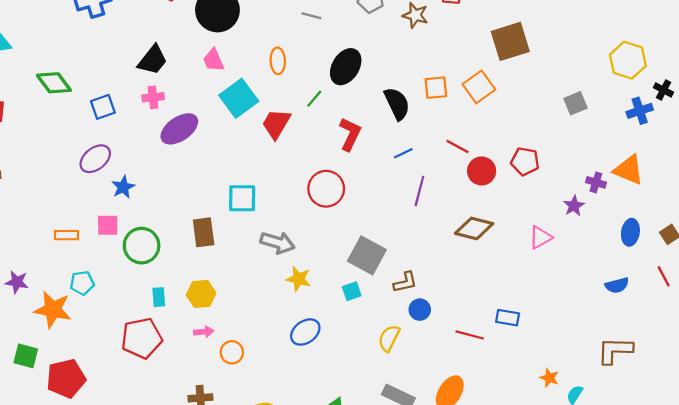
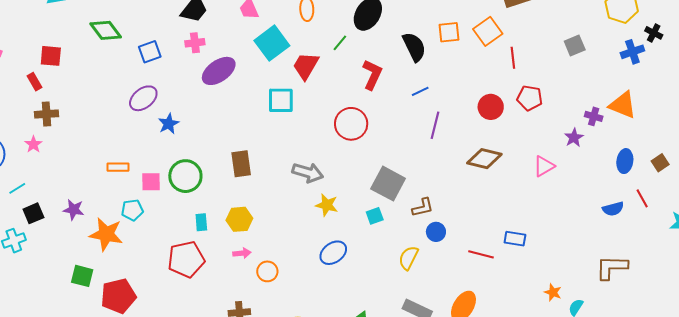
red line: (457, 147) -> (513, 58), moved, turned 55
cyan square: (242, 198) -> (281, 100), moved
pink square: (108, 225) -> (151, 182), moved
red line: (664, 276) -> (642, 198), moved

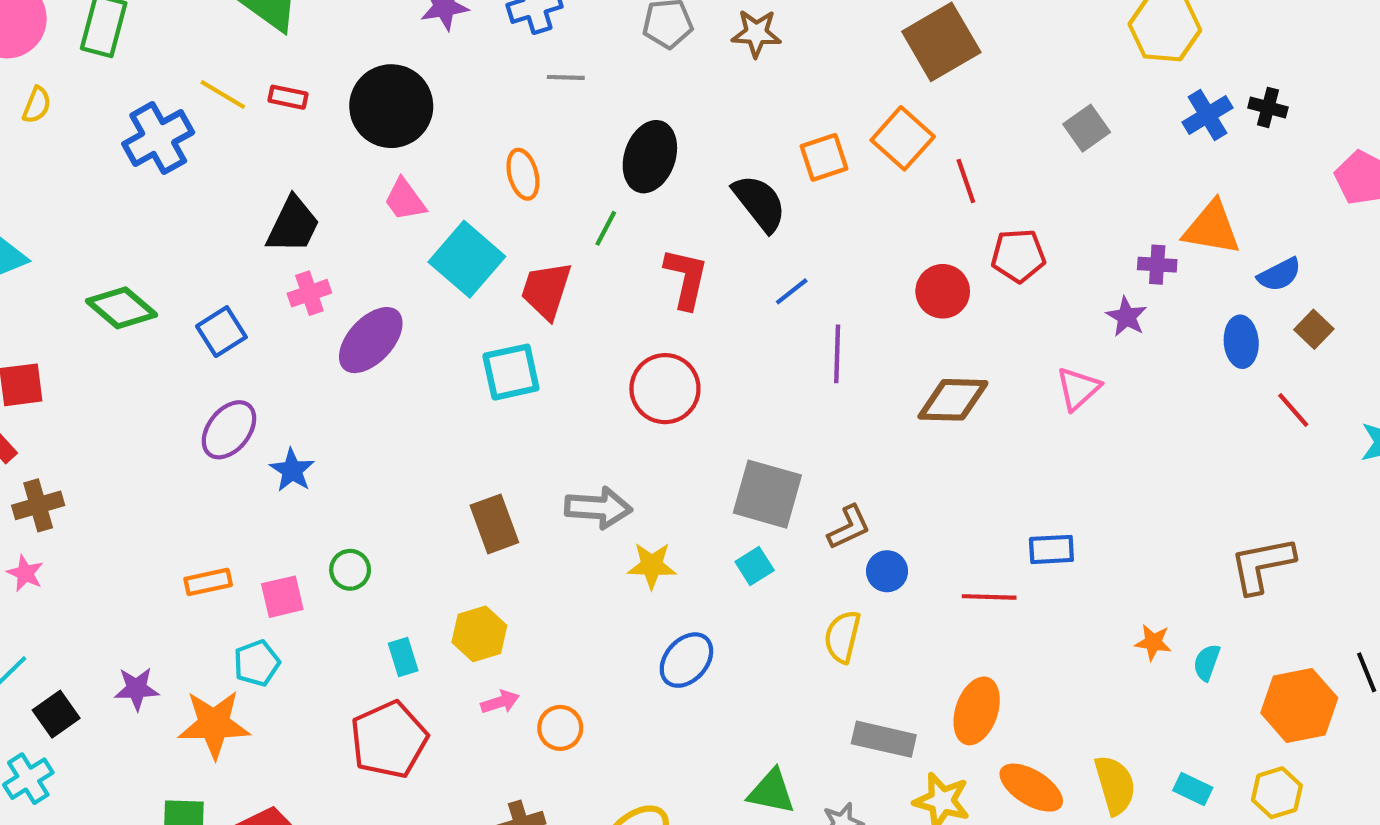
black cross: (654, 33) -> (1268, 107), moved
brown rectangle: (241, 164) -> (494, 524), moved
green circle: (185, 176) -> (350, 570), size x0.6
blue semicircle: (613, 209) -> (1279, 275), moved

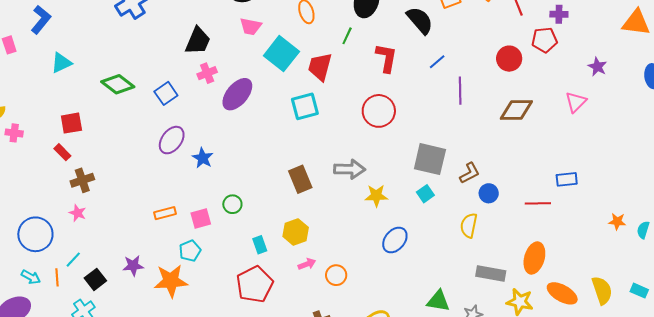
pink trapezoid: (405, 200) -> (251, 26), turned -40
purple cross: (1157, 265) -> (559, 14), moved

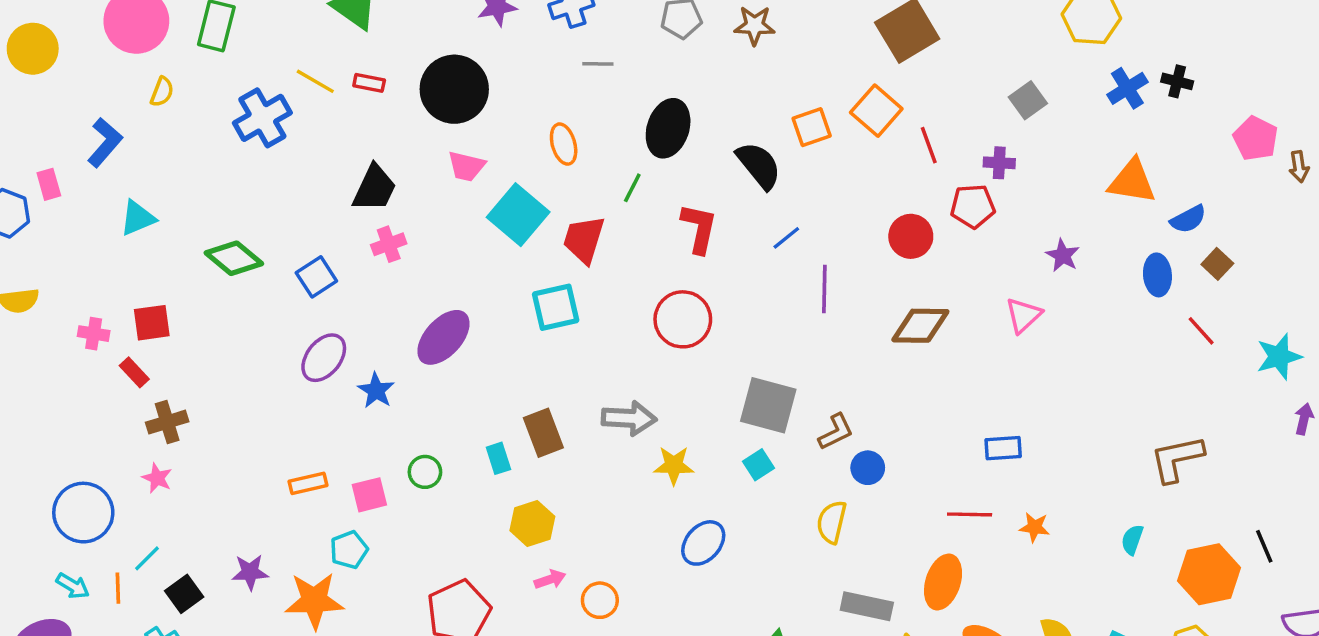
purple ellipse: (237, 94) -> (443, 337), moved
pink cross: (14, 133) -> (94, 334), moved
red line: (538, 203) -> (970, 514), moved
orange star: (617, 221) -> (1034, 527), moved
cyan rectangle: (260, 245) -> (498, 458), moved

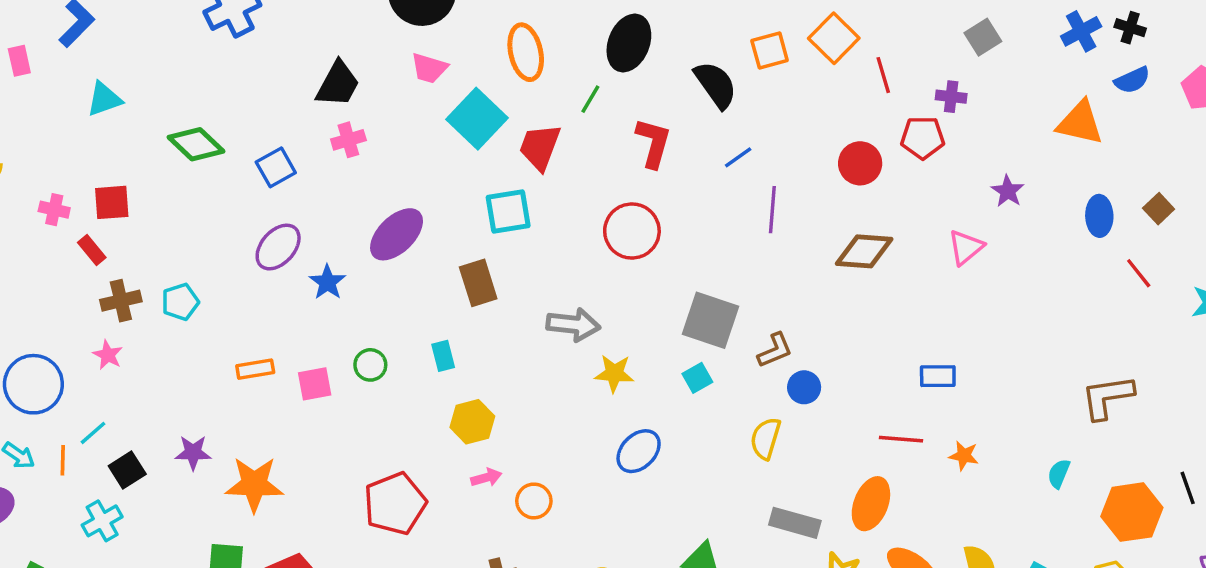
orange ellipse: (564, 144) -> (526, 52), size x1.4
blue semicircle: (1188, 219) -> (1132, 80), moved
brown rectangle: (543, 433) -> (478, 283), moved
cyan pentagon: (349, 550) -> (180, 302), moved

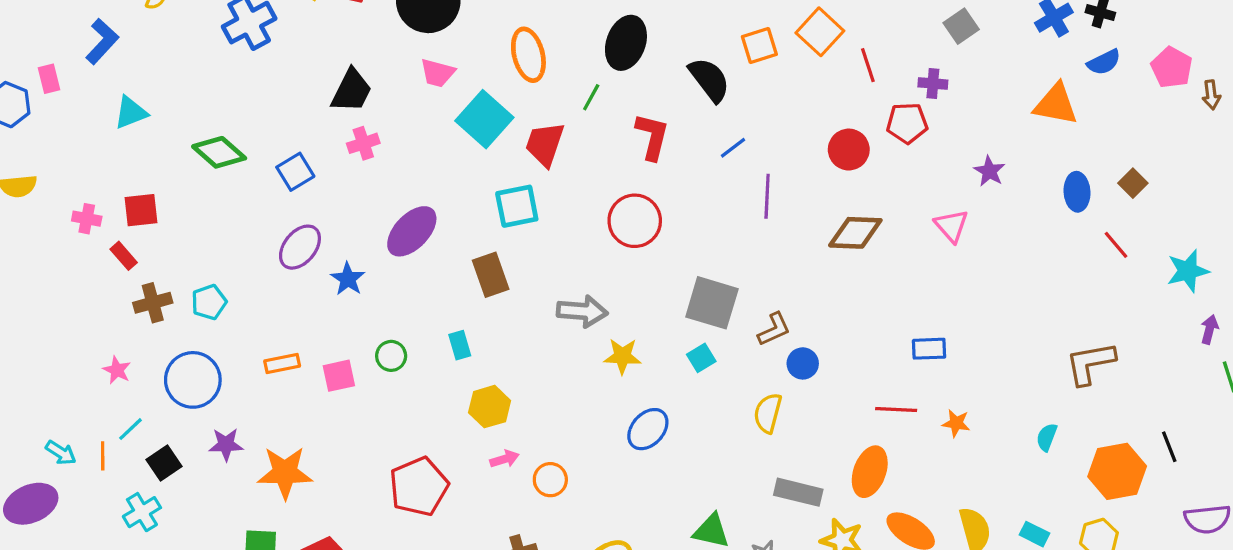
pink triangle: (966, 247) -> (951, 226), turned -30
pink star: (108, 355) -> (117, 370), moved
blue circle: (33, 384) -> (193, 380), moved

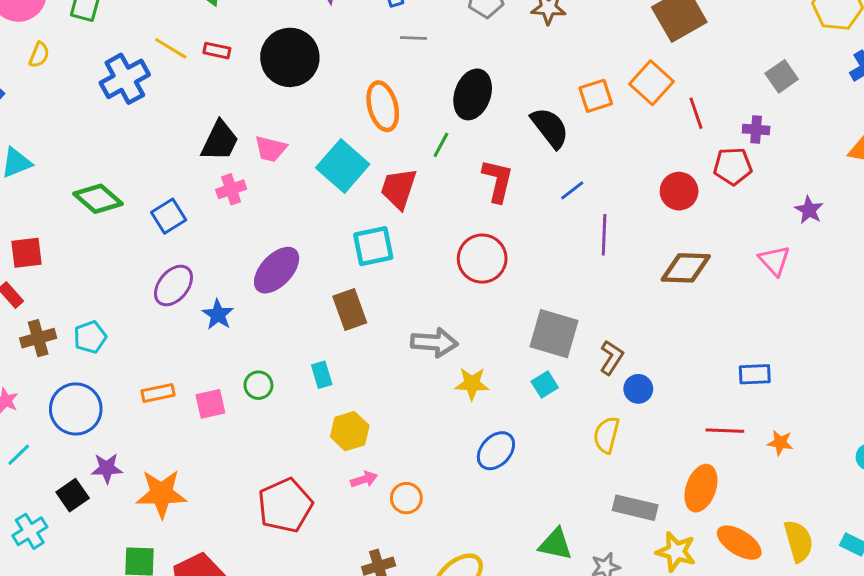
pink trapezoid: (438, 73) -> (271, 149), moved
brown L-shape: (774, 329) -> (612, 358), turned -32
black square: (164, 463) -> (73, 495), moved

